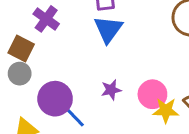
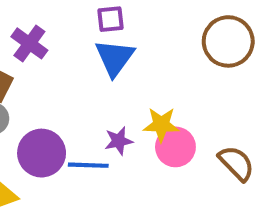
yellow star: (166, 110) -> (161, 125), moved
blue line: (73, 115) -> (88, 165), moved, turned -44

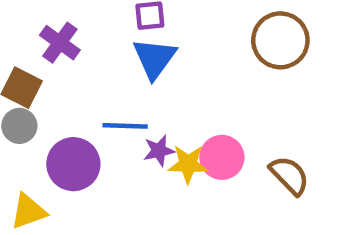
yellow star: (161, 125) -> (188, 164), moved
blue line: (88, 165) -> (125, 126), moved

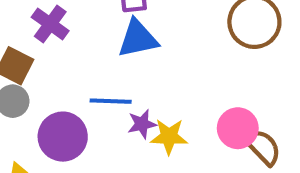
blue triangle: (154, 58) -> (138, 39), turned 42
pink circle: (222, 157) -> (238, 128), moved

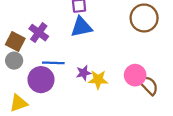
purple cross: (50, 24) -> (39, 33), moved
blue line: (111, 101) -> (53, 63), moved

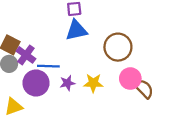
brown circle: (144, 18) -> (118, 47), moved
purple cross: (39, 33) -> (26, 55), moved
purple star: (84, 73) -> (67, 83), moved

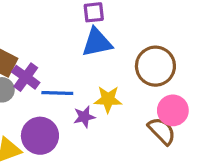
purple circle: (36, 83) -> (40, 136), moved
yellow star: (93, 83) -> (108, 99), moved
brown semicircle: (144, 89) -> (162, 131), moved

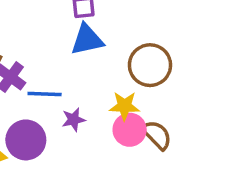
yellow star: (108, 99) -> (124, 106), moved
pink circle: (173, 110) -> (130, 130), moved

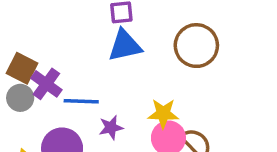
brown circle: (150, 65) -> (196, 46), moved

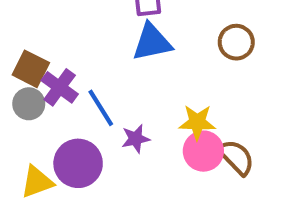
brown circle: (196, 46) -> (236, 42), size x0.7
blue line: (81, 101) -> (101, 108), turned 56

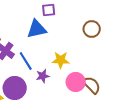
blue triangle: (152, 42) -> (37, 29), moved
yellow star: (197, 122) -> (61, 60), moved

